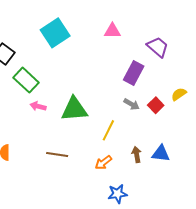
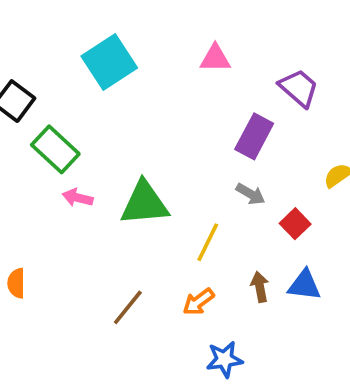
red square: (156, 105) -> (295, 224), moved
brown line: (57, 154) -> (128, 307), moved, turned -60

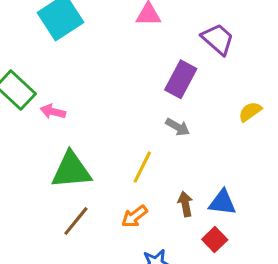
pink arrow: (78, 198) -> (53, 112), moved
green triangle: (145, 203) -> (71, 170), moved
red square: (295, 224) -> (215, 240), moved

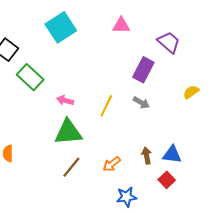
pink arrow: (53, 112) -> (65, 100), moved
yellow line: (142, 167) -> (106, 106), moved

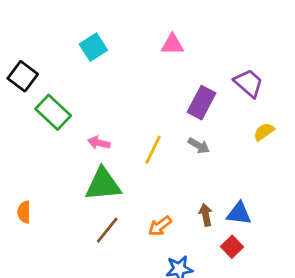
cyan square: (61, 27) -> (93, 47), size x0.7
purple trapezoid: (169, 42) -> (249, 83), moved

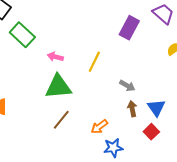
gray arrow: (199, 146) -> (127, 86), moved
blue triangle: (239, 213) -> (156, 108), turned 48
orange arrow: (160, 226) -> (99, 127), moved

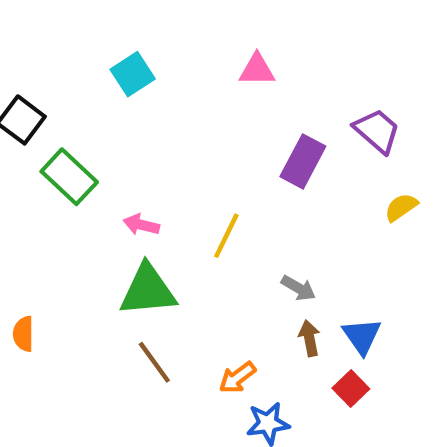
brown line: (61, 120) -> (154, 362), turned -75

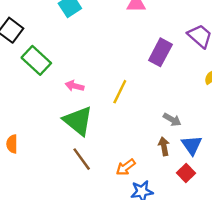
gray arrow: (298, 288) -> (172, 120), moved
green triangle: (148, 290) -> (78, 121), turned 44

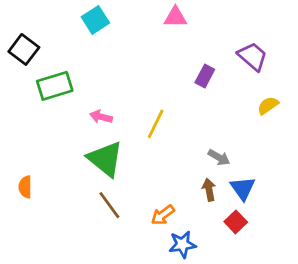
purple rectangle: (160, 52) -> (205, 76), size x0.7
green rectangle: (36, 60) -> (55, 86), turned -60

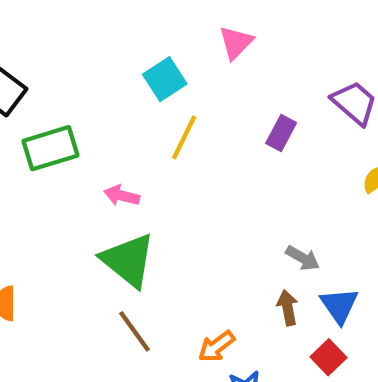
pink triangle: (175, 17) -> (236, 43), turned -45
cyan square: (95, 20) -> (165, 79), moved
yellow line: (156, 124) -> (184, 137), moved

